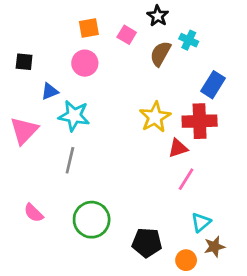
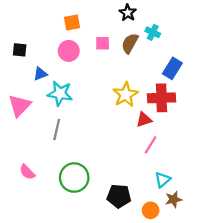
pink square: (127, 35) -> (103, 43), moved, turned -32

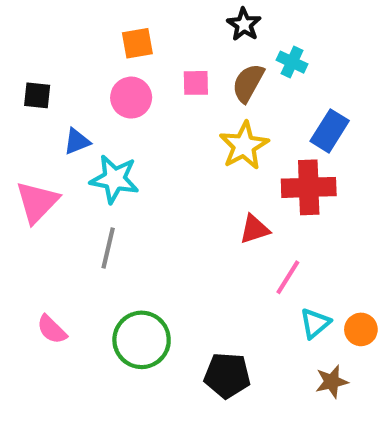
yellow star: (125, 95) -> (244, 146), moved
red triangle: (144, 120) -> (254, 229), moved
cyan triangle: (163, 180) -> (315, 323), moved
orange circle: (151, 210) -> (361, 329), moved

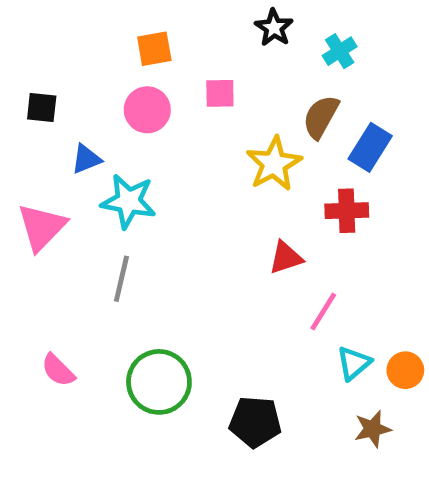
cyan cross: (292, 62) -> (340, 51), moved, turned 32
brown semicircle: (248, 83) -> (321, 117), moved
red cross: (309, 187) -> (347, 211), size x0.7

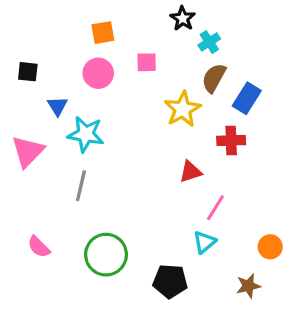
cyan cross: (340, 51) -> (209, 42), moved
blue triangle: (86, 159) -> (58, 106), turned -40
cyan triangle: (354, 363) -> (205, 242), moved

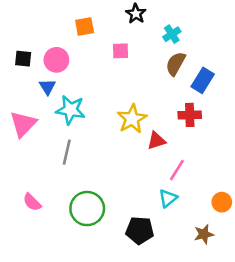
black star: (183, 18) -> (136, 14), moved
pink circle: (98, 73) -> (56, 60), moved
yellow star: (183, 109) -> (132, 119), moved

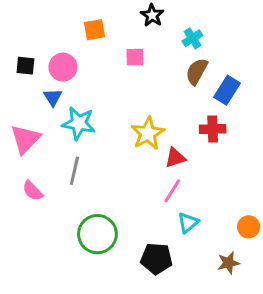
pink line: (177, 170) -> (172, 191), moved
pink semicircle: (32, 202) -> (33, 191), moved

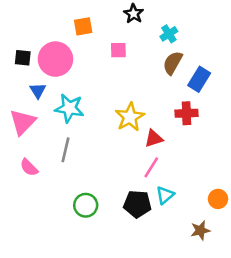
pink circle: (63, 67) -> (55, 59), size x1.4
blue triangle: (53, 97) -> (38, 91), moved
green circle: (97, 234) -> (86, 205), size x0.7
black pentagon: (156, 259) -> (137, 204), moved

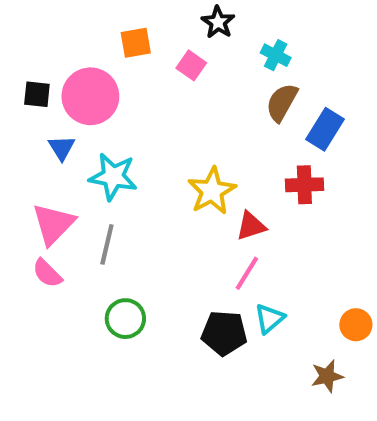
cyan cross: (169, 34) -> (276, 55), turned -30
pink square: (118, 50) -> (191, 65), moved, turned 36
pink triangle: (23, 122) -> (53, 224), moved
green circle: (86, 205) -> (125, 319), moved

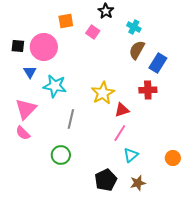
gray line: (107, 244) -> (71, 119), moved
black pentagon: (224, 333) -> (106, 180), moved, turned -30
brown star: (327, 376) -> (138, 183), moved

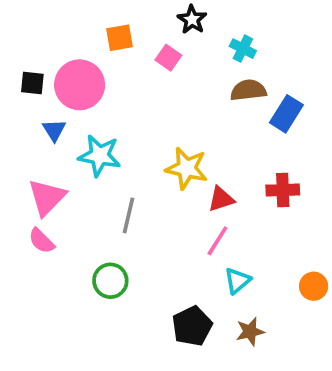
brown semicircle: (137, 50) -> (248, 90), turned 54
red cross: (148, 90) -> (283, 190), moved
yellow star: (103, 93) -> (187, 168), turned -30

